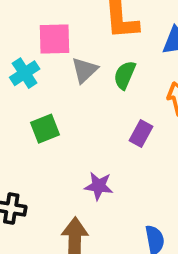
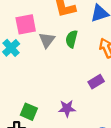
green square: (45, 129) -> (29, 112), moved, turned -36
purple rectangle: (141, 134) -> (96, 82), moved, turned 40

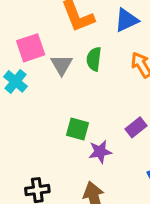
purple rectangle: (96, 82) -> (136, 127), moved
green square: (29, 112) -> (78, 129), moved

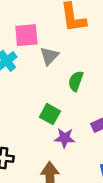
green semicircle: (94, 59) -> (76, 81), moved

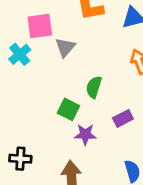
green semicircle: (76, 81) -> (94, 87), moved

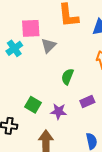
green square: (68, 109) -> (33, 105), moved

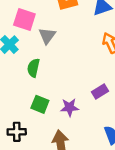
pink square: (31, 28) -> (24, 20), turned 30
green semicircle: (67, 77) -> (33, 68), moved

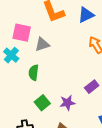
gray triangle: (47, 36) -> (42, 44), turned 42
green square: (40, 104) -> (42, 103), turned 35

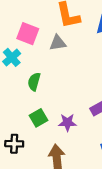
gray triangle: (42, 44) -> (58, 43), moved

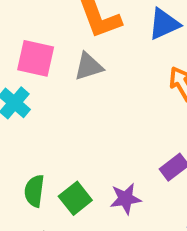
green semicircle: (34, 82) -> (34, 191), moved

